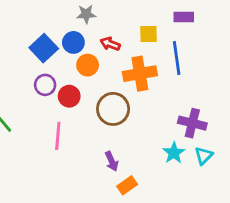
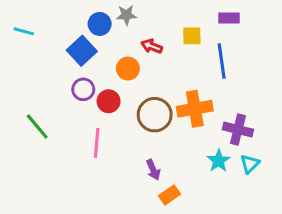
blue circle: (73, 42) -> (100, 24), moved
orange cross: (140, 74) -> (195, 109), moved

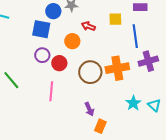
blue square: (82, 51) -> (41, 29), turned -36
purple cross: (238, 130) -> (148, 61), moved, turned -30
cyan triangle: (250, 164) -> (154, 105), turned -32
orange rectangle: (170, 195) -> (100, 126), turned -32

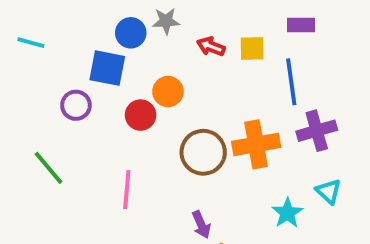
red arrow: (88, 26) -> (211, 47), moved
purple circle: (42, 55) -> (76, 105), moved
red circle: (59, 63) -> (141, 115), moved
cyan triangle: (154, 105) -> (328, 191), moved

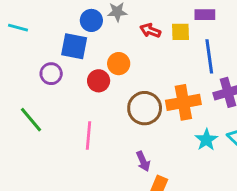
purple rectangle: (301, 25) -> (205, 15), moved
cyan star: (287, 213) -> (206, 140), moved

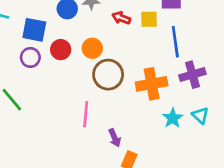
blue square: (74, 46) -> (34, 30), moved
red circle: (99, 81) -> (61, 50), moved
brown circle: (145, 108) -> (108, 75), moved
pink line: (88, 135) -> (86, 114), moved

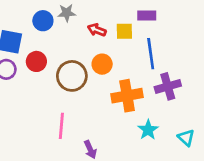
orange circle: (92, 48) -> (102, 64), moved
brown circle: (108, 75) -> (72, 76), moved
cyan triangle: (200, 115) -> (186, 138), moved

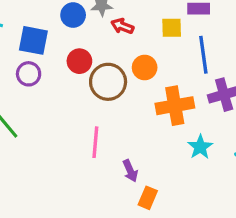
red arrow: (97, 30) -> (122, 26), moved
red circle: (36, 61) -> (79, 61), moved

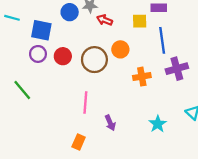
red circle: (79, 61) -> (63, 56), moved
orange cross: (175, 106) -> (142, 77), size x0.7
cyan star: (200, 147) -> (158, 124), moved
orange rectangle: (148, 198) -> (79, 142), moved

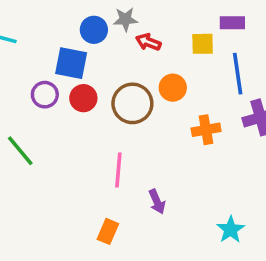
blue square: (41, 30) -> (71, 63), moved
cyan star: (158, 124) -> (231, 230), moved

